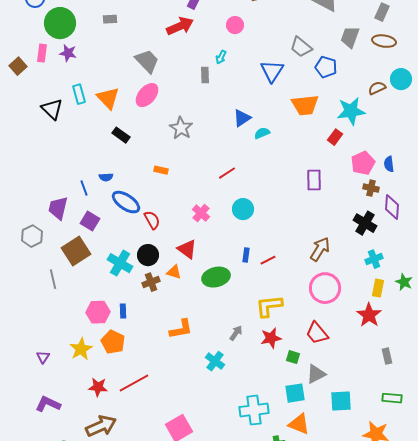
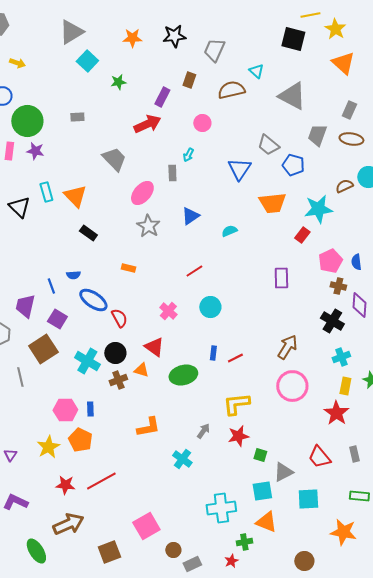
pink ellipse: (147, 95) -> (142, 193), moved
blue triangle: (242, 118) -> (190, 216), moved
red trapezoid: (317, 333) -> (319, 457), moved

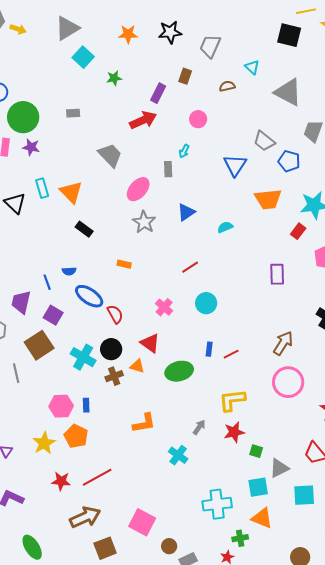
yellow arrow: (17, 63) -> (18, 29), moved
brown semicircle: (231, 90) -> (227, 86), size x0.6
brown arrow: (68, 524) -> (85, 517), moved
pink square: (146, 526) -> (142, 522), turned -32

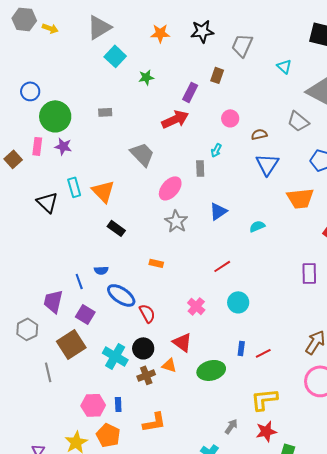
brown semicircle: (227, 86) -> (259, 134), moved
gray trapezoid: (264, 141) -> (298, 121), moved
orange L-shape: (144, 423) -> (154, 422), moved

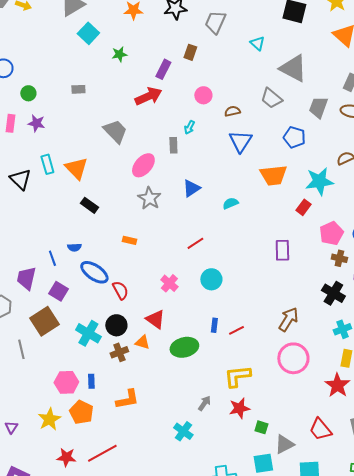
green circle: (55, 116) -> (28, 93), size x0.5

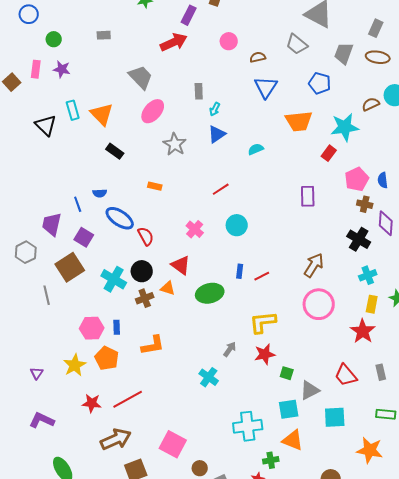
cyan arrow: (189, 127) -> (215, 109), moved
pink ellipse: (143, 165) -> (153, 111), moved

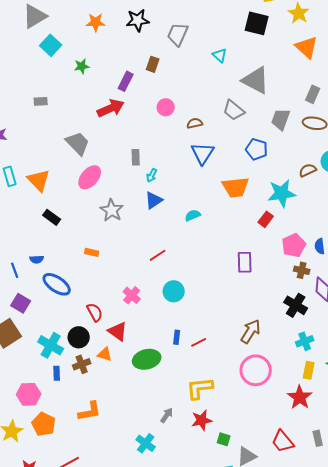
red semicircle: (146, 236) -> (95, 312), moved
blue rectangle: (117, 327) -> (57, 373), moved

